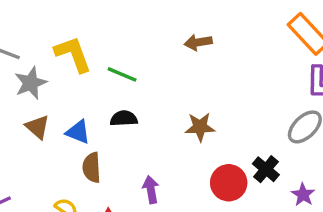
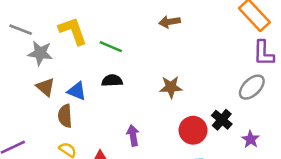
gray star: (31, 83) -> (40, 53), turned 30
brown semicircle: (92, 168) -> (65, 116), moved

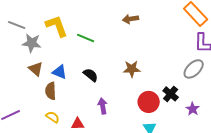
black semicircle: (112, 81) -> (91, 75), moved, turned 42

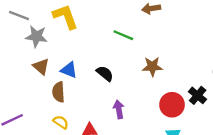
green line: (86, 38) -> (123, 35), moved

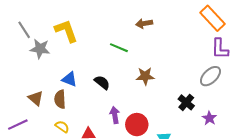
gray line: (19, 16) -> (24, 30), turned 36
brown triangle: (41, 67) -> (36, 98), moved
red circle: (172, 105) -> (137, 125), moved

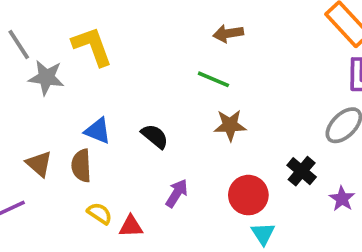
green line: (119, 48) -> (213, 79), moved
purple arrow: (115, 115) -> (177, 193), turned 42
red circle: (137, 125) -> (248, 195), moved
yellow semicircle: (62, 127) -> (100, 213), moved

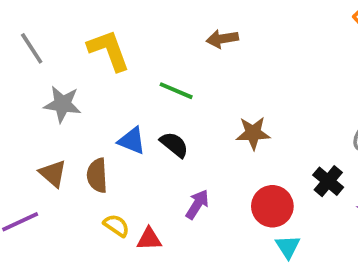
brown arrow: (228, 33) -> (222, 39), moved
gray star: (46, 77) -> (62, 104), moved
green line: (213, 79) -> (176, 91), moved
blue triangle: (98, 131) -> (132, 141), moved

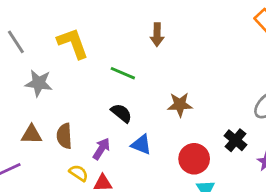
brown arrow: (222, 39) -> (157, 35), turned -80
blue triangle: (132, 141) -> (141, 145), moved
brown triangle: (53, 174) -> (32, 135), turned -40
purple arrow: (197, 204) -> (101, 149), moved

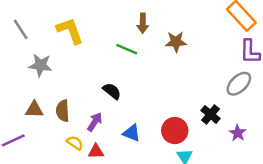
green line: (123, 73) -> (127, 49), moved
brown star: (180, 105) -> (176, 42), moved
blue triangle: (141, 145) -> (132, 133), moved

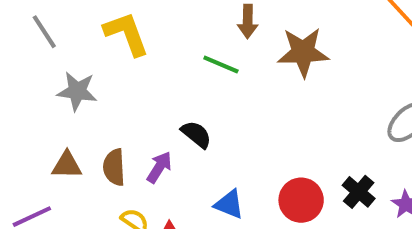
brown star: (176, 42) -> (303, 52), size x1.4
black cross: (211, 114) -> (359, 192), moved
purple arrow: (95, 122) -> (159, 167), moved

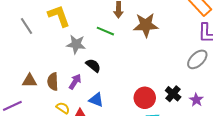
gray line: (44, 32) -> (27, 26), moved
gray star: (77, 91) -> (76, 44), moved
blue triangle: (229, 204) -> (96, 100), moved

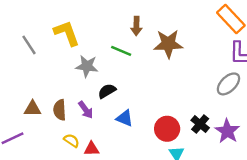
black semicircle: (93, 65) -> (107, 91), turned -70
purple arrow: (75, 82) -> (86, 110), turned 112
blue triangle: (96, 100) -> (125, 118), moved
purple star: (196, 100) -> (227, 131), size x1.5

